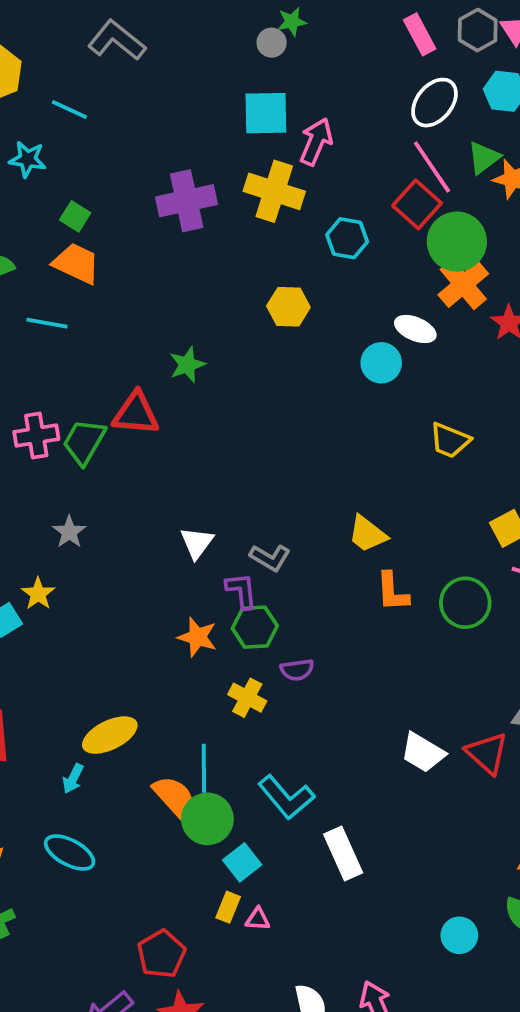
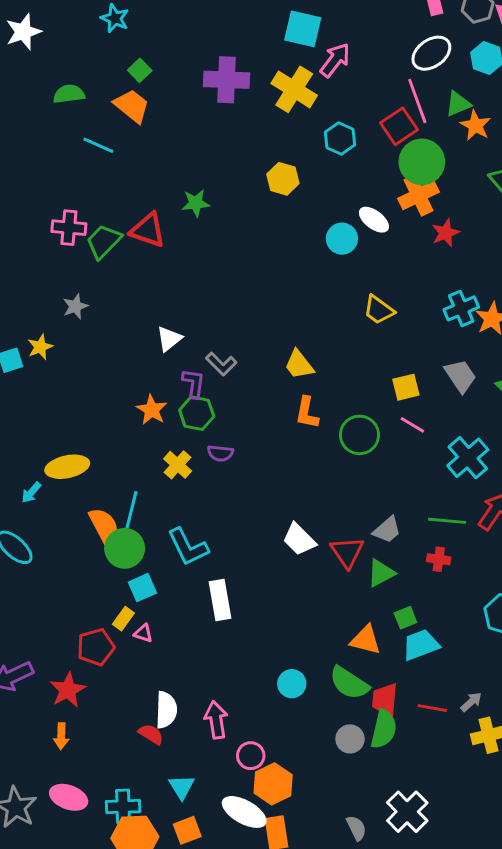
red pentagon: (161, 954) -> (96, 647), moved

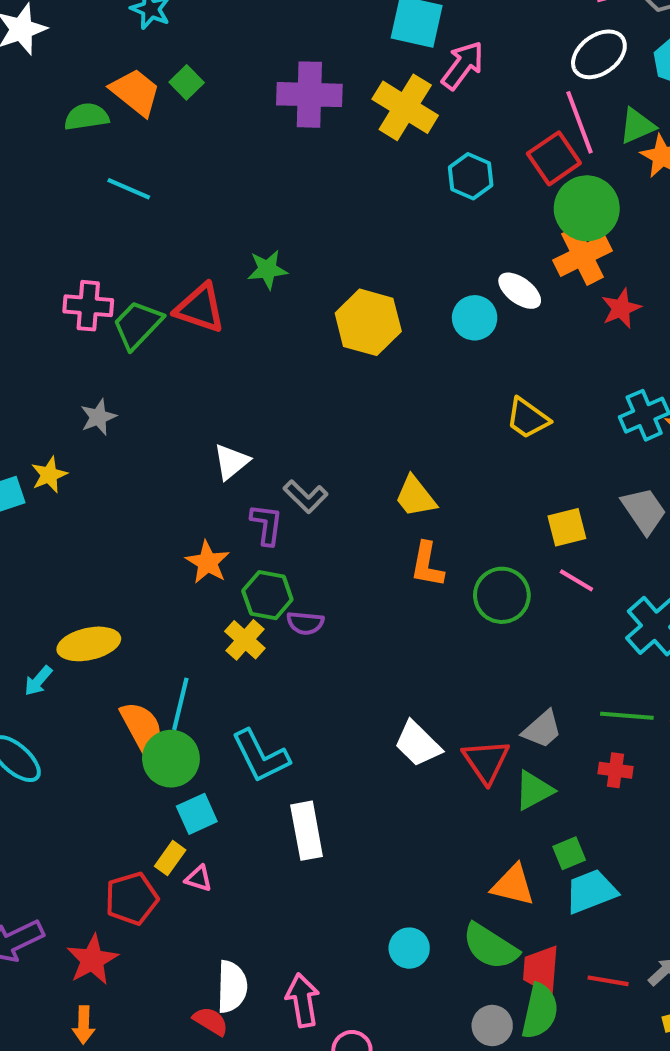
orange trapezoid: (132, 106) -> (135, 92), moved
yellow hexagon: (283, 179) -> (368, 322), moved, size x1.4
green hexagon: (197, 413) -> (267, 595), moved

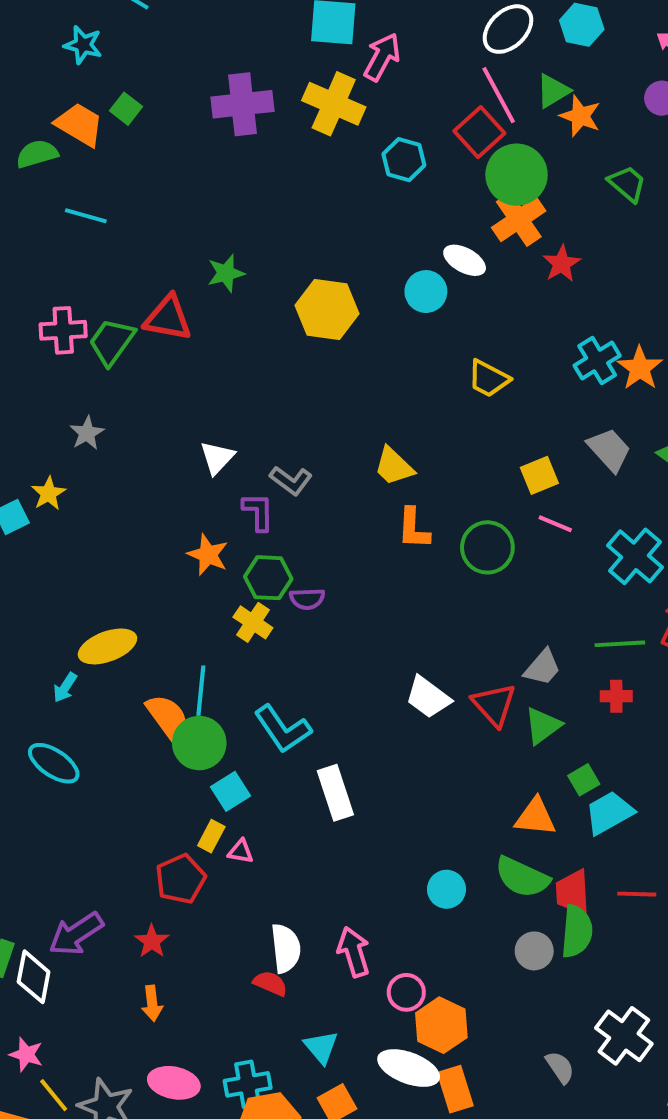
red star: (92, 960) -> (152, 941), size x0.7

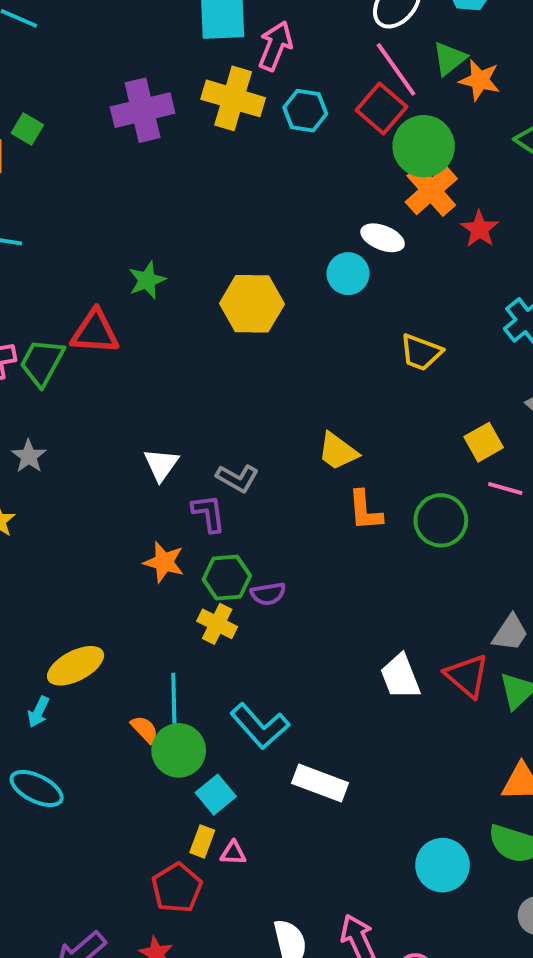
cyan hexagon: (404, 160) -> (305, 111), moved
white trapezoid: (428, 697) -> (400, 677), turned 39
orange semicircle: (168, 718) -> (145, 729), size x0.6
white rectangle: (335, 793) -> (320, 783), turned -44
cyan circle: (447, 889) -> (442, 865), size x1.4

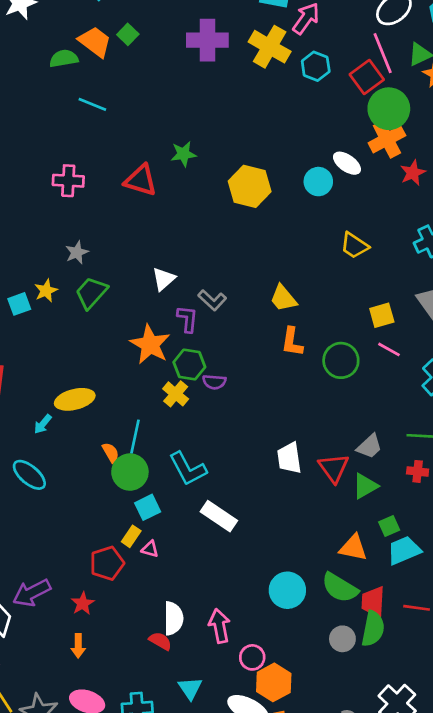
green trapezoid: (42, 362) -> (91, 293), moved
orange star: (164, 562) -> (150, 344), size x1.4

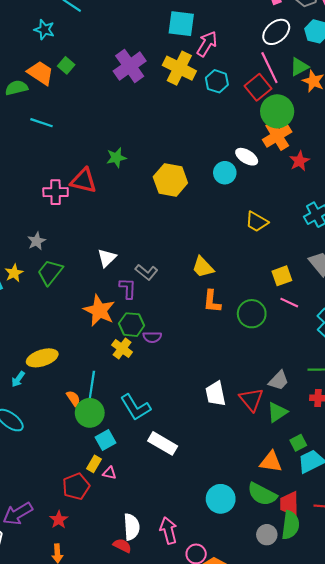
purple cross: (207, 40) -> (130, 66), turned -32
pink cross: (68, 181) -> (56, 192), moved

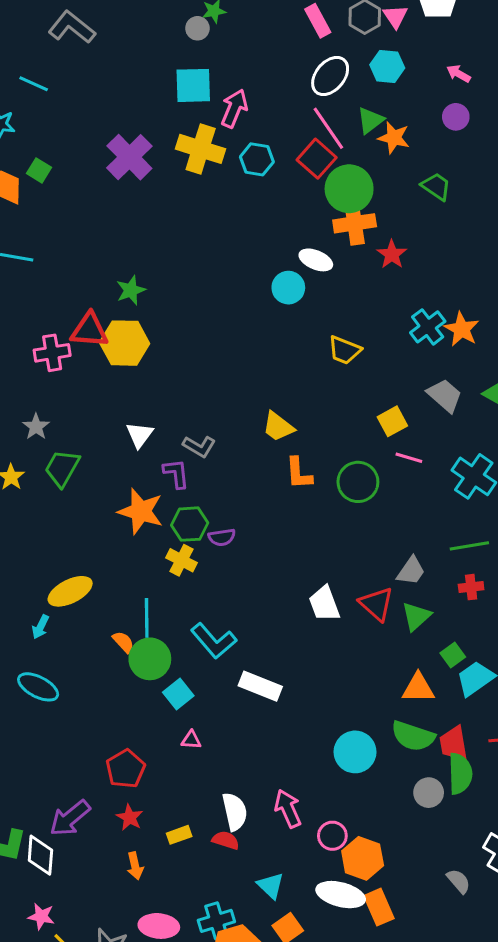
orange cross: (277, 136) -> (355, 223), turned 32
yellow hexagon: (170, 180) -> (125, 343), moved
yellow rectangle: (94, 464) -> (179, 835), moved, turned 49
red pentagon: (76, 486) -> (126, 769), moved

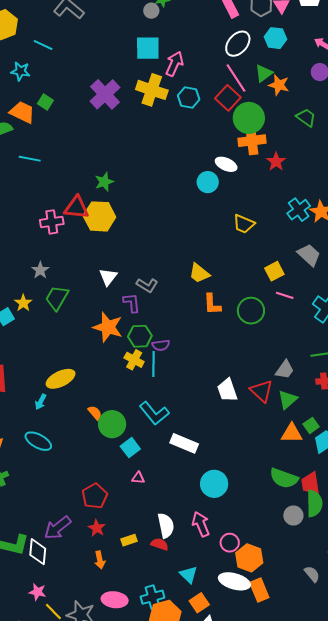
cyan line: (147, 618) -> (154, 364), moved
orange triangle: (418, 688) -> (292, 433), moved
cyan circle: (355, 752) -> (214, 484), moved

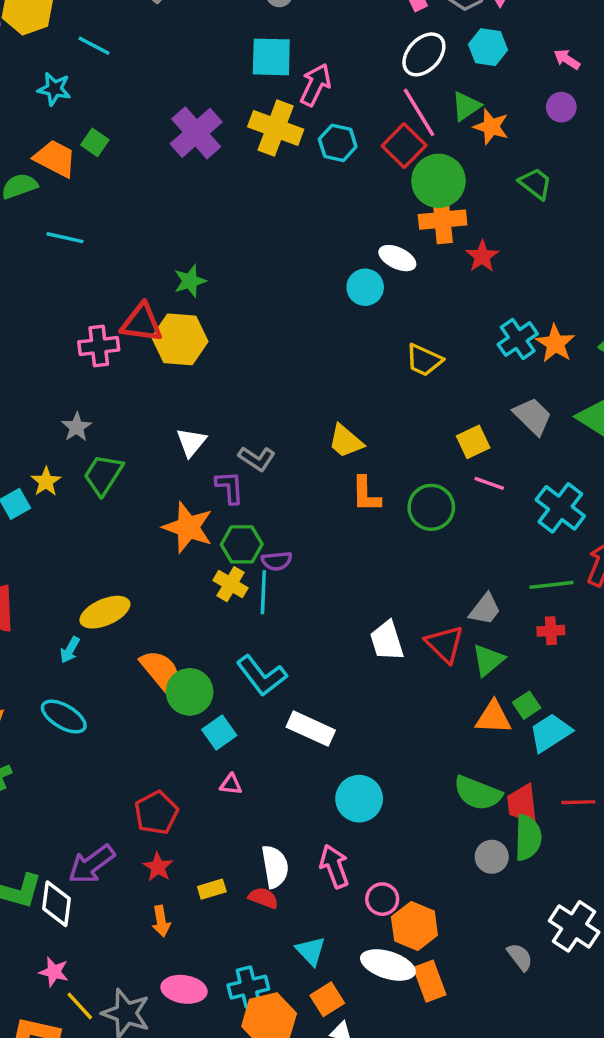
orange semicircle: (95, 413) -> (161, 672), size x1.8

